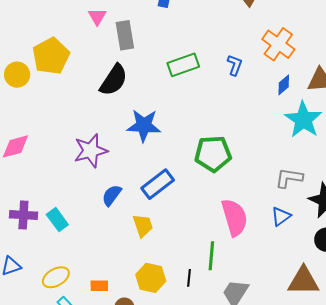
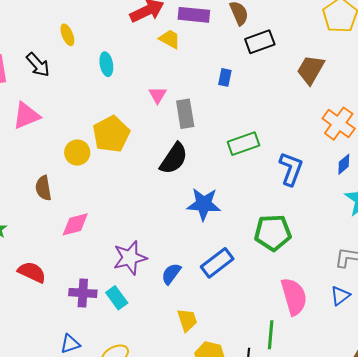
blue L-shape: (235, 65) -> (291, 169), moved, size x1.6
purple star: (91, 151) -> (130, 258), moved
yellow trapezoid: (143, 225) -> (187, 320), moved

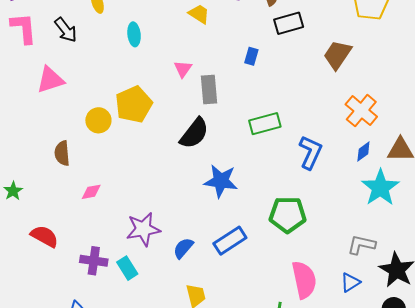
pink diamond: (75, 224) -> (91, 192), size x0.7

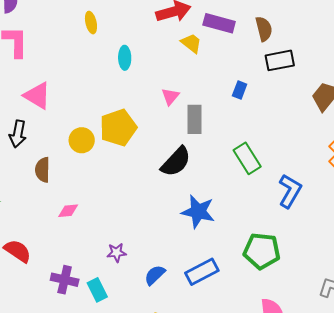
black arrow: (66, 30) -> (18, 134), moved, turned 44
pink triangle: (50, 80) -> (37, 96), turned 44
green rectangle: (265, 124) -> (247, 158), turned 68
purple star: (143, 229) -> (117, 253), size x0.6

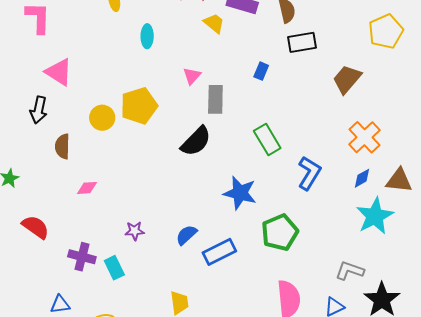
blue star: (198, 212) -> (240, 193), moved
green pentagon: (262, 251) -> (280, 232), turned -30
blue semicircle: (155, 275) -> (186, 235), moved

